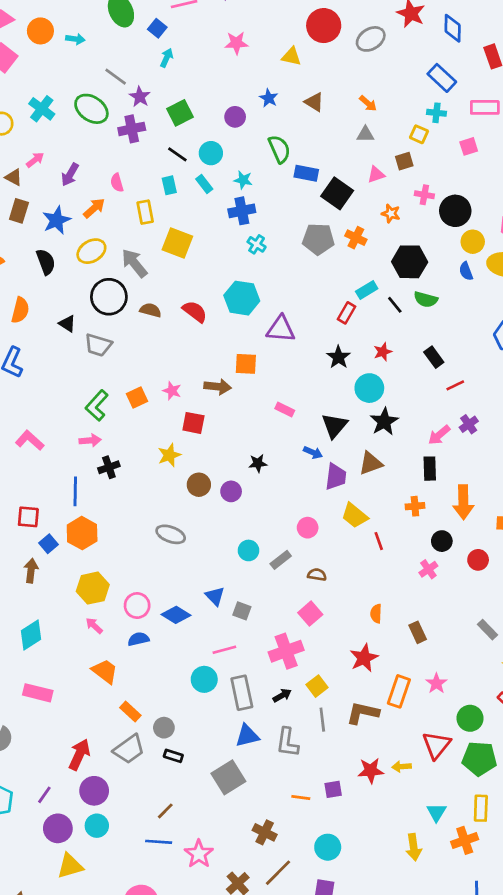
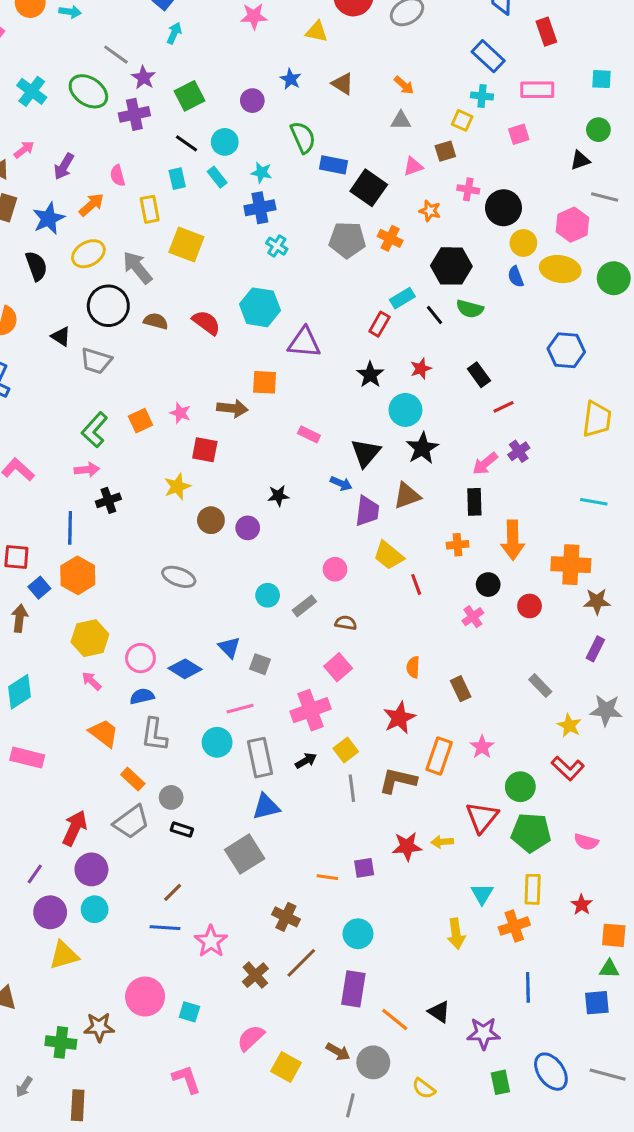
gray L-shape: (287, 742) -> (154, 735), moved

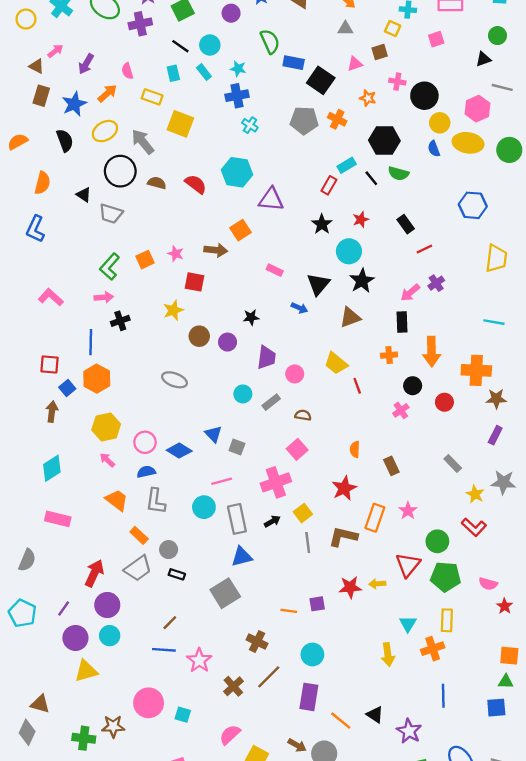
yellow rectangle: (150, 209) -> (152, 97), turned -60
orange square: (265, 382) -> (240, 230), turned -36
purple trapezoid: (367, 511) -> (266, 357), moved
red star: (582, 905) -> (505, 606), moved
purple star: (484, 1033) -> (409, 731), turned 30

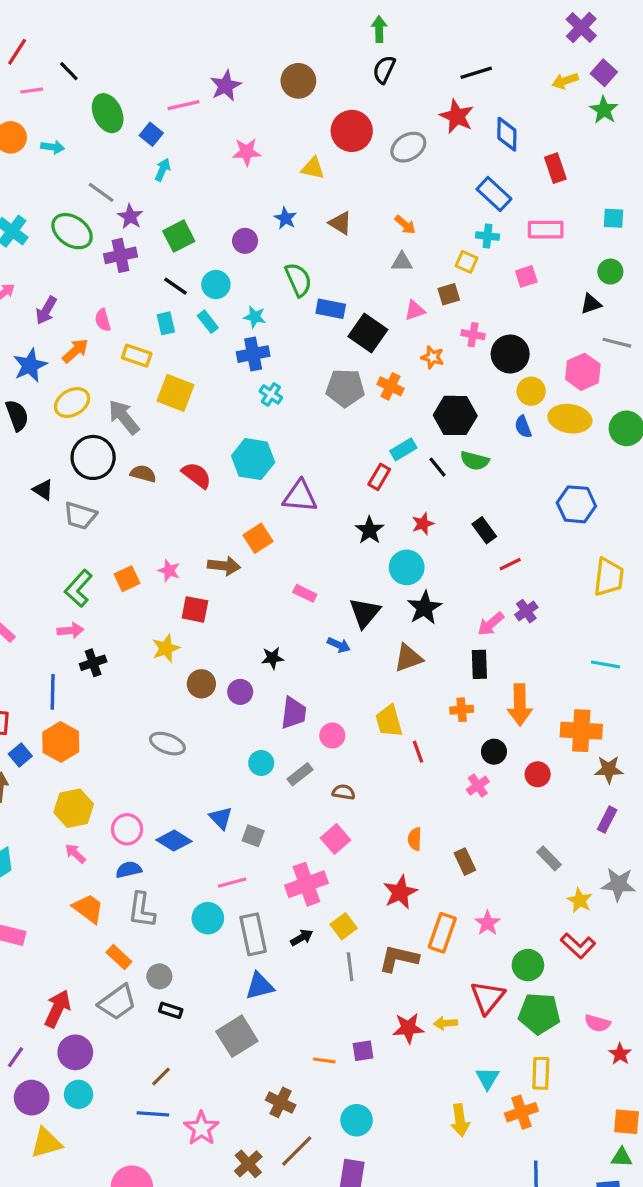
yellow trapezoid: (336, 363) -> (389, 721), turned 35

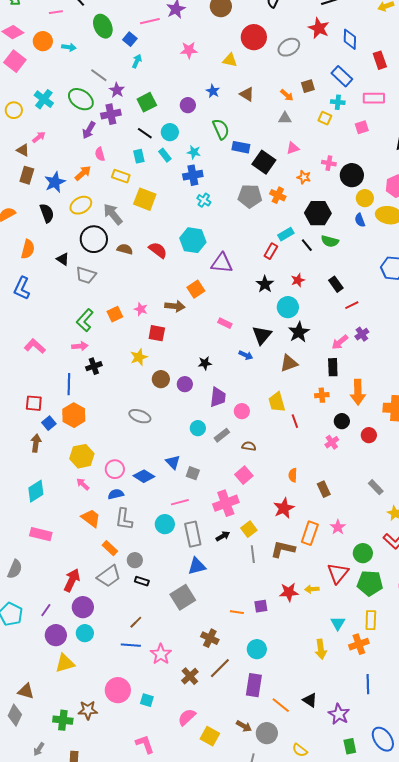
brown square: (449, 294) -> (308, 86), moved
purple arrow: (46, 310) -> (89, 130), moved

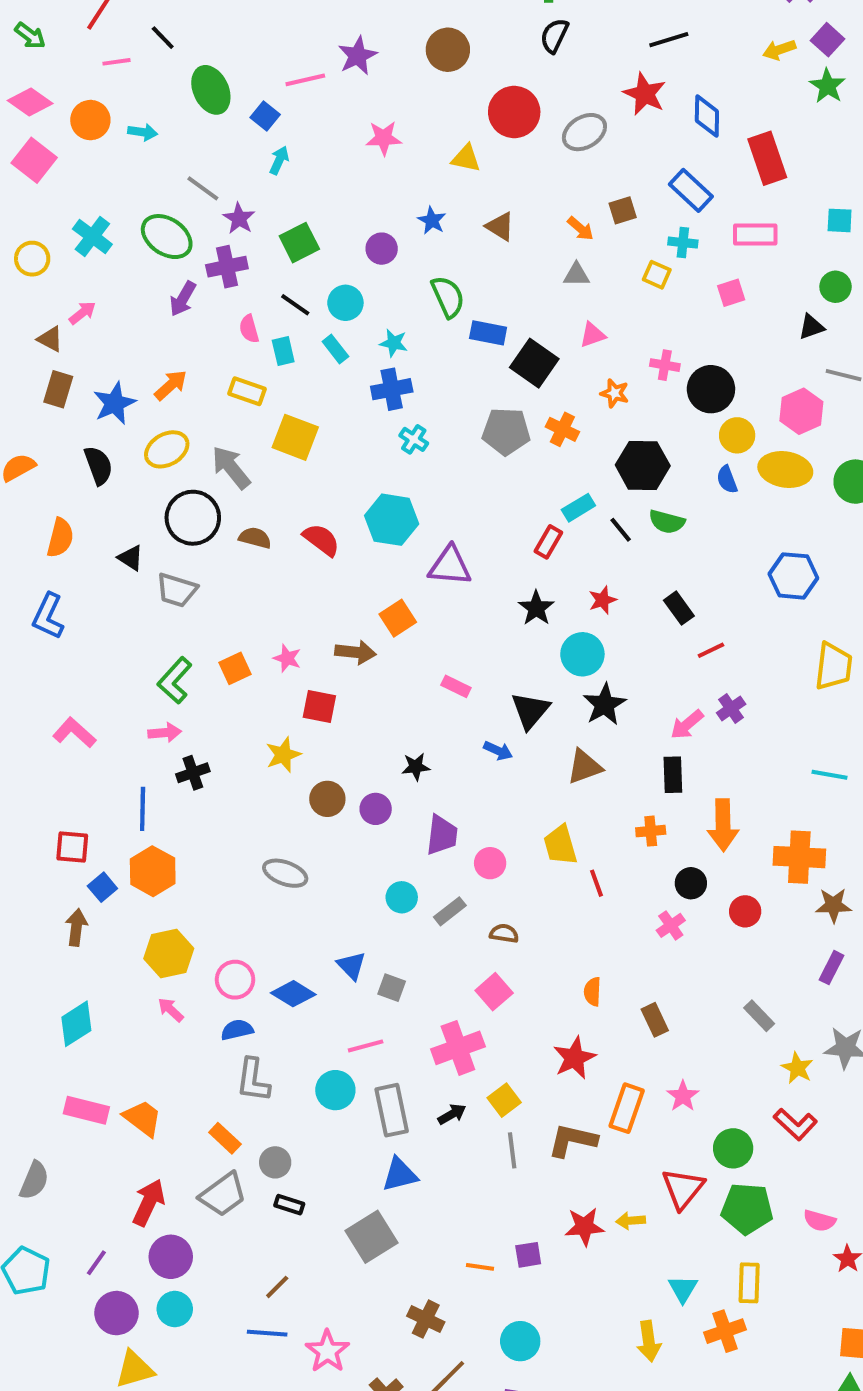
red rectangle: (380, 60) -> (767, 158), size x1.4
pink semicircle: (100, 154) -> (249, 329), moved
orange trapezoid: (91, 518) -> (143, 1118), moved

